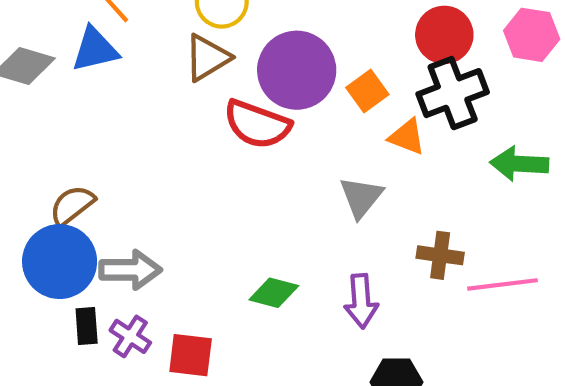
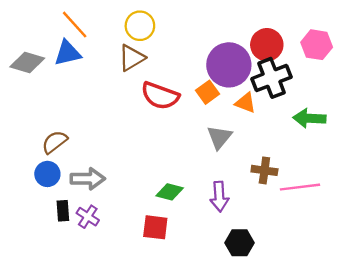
purple circle: (297, 70) -> (229, 65), moved
orange square: (367, 91) -> (208, 92), moved
blue circle: (60, 262) -> (47, 174), size x0.6
red square: (191, 355) -> (155, 227), moved

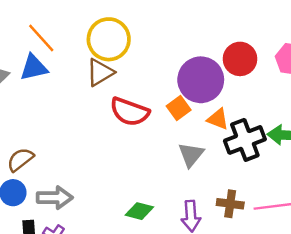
yellow circle: (140, 26) -> (109, 39), size x1.4
black cross: (272, 78) -> (245, 140), moved
brown cross: (264, 170) -> (230, 204), moved

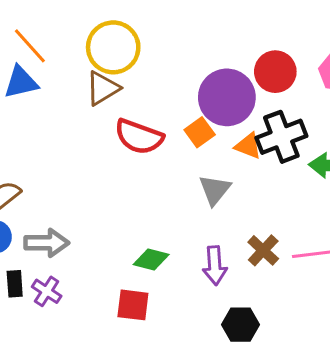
black cross: (245, 140) -> (281, 137), moved
brown cross: (230, 204) -> (263, 250), turned 35

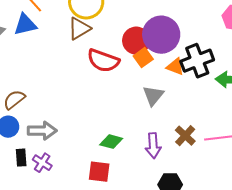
red circle: (275, 72) -> (136, 41), moved

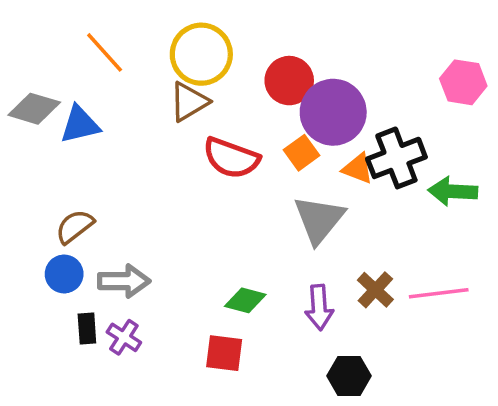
blue triangle: (25, 25) -> (80, 125), moved
red circle: (136, 41) -> (289, 81), moved
gray triangle: (153, 96) -> (319, 219), size x1.4

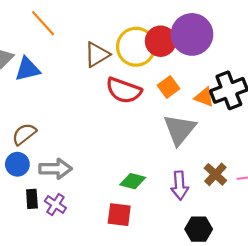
yellow circle: (201, 54) -> (136, 47), moved
purple circle: (333, 112) -> (192, 34), moved

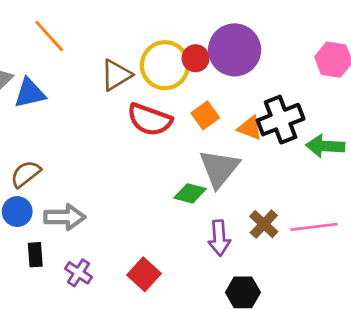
red circle: (161, 41) -> (196, 58), size x0.7
green diamond: (133, 181) -> (190, 193), moved
purple cross: (55, 205) -> (78, 273), moved
red square: (119, 215) -> (144, 274), turned 35

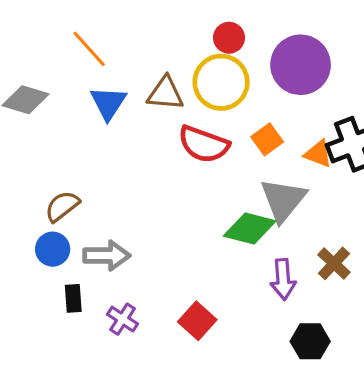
red circle: (196, 58) -> (229, 38), moved
brown triangle: (116, 75) -> (165, 93), turned 36
blue triangle: (30, 93) -> (108, 103), moved, turned -44
green diamond: (190, 193) -> (250, 228), size x1.4

